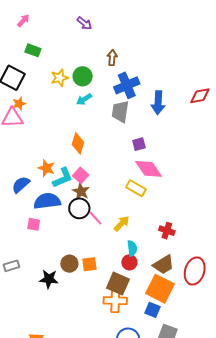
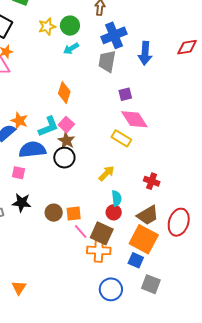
orange star: (46, 168) -> (19, 121), moved
pink line: (96, 218) -> (81, 231), moved
black star: (49, 279) -> (22, 203), moved

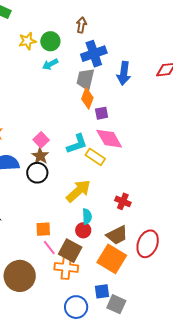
orange diamond: (64, 93) -> (87, 98), moved
cyan L-shape: (48, 127) -> (77, 144), moved
yellow arrow: (106, 173) -> (78, 191), size x1.5
brown circle: (54, 213) -> (20, 276), moved, size x1.8
blue square: (136, 260) -> (102, 291), moved, turned -35

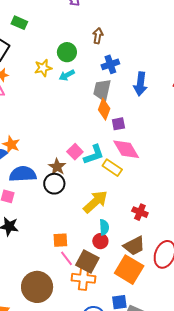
yellow star: (27, 41) -> (43, 68), moved
blue cross: (94, 54) -> (110, 64), size x0.7
pink square: (41, 140) -> (75, 152), moved

